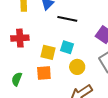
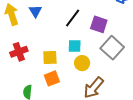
black line: (67, 19) -> (73, 18), moved, turned -48
cyan square: (67, 47) -> (75, 46), moved

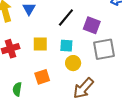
gray square: (112, 48) -> (104, 49), turned 35
yellow square: (50, 57) -> (40, 44), moved

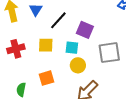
black line: (66, 18) -> (58, 20), moved
purple square: (92, 25) -> (85, 30), moved

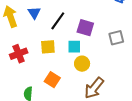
gray square: (109, 53) -> (116, 38), moved, size x0.7
orange square: (47, 78) -> (52, 80), turned -35

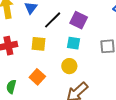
purple square: (85, 28) -> (79, 20), moved
cyan square: (74, 47) -> (73, 43), moved

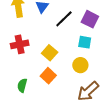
yellow square: (38, 44) -> (50, 53), moved, turned 35

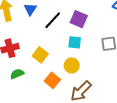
orange square: (48, 76) -> (52, 80), moved
green semicircle: (22, 85) -> (17, 74), moved, turned 56

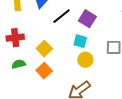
yellow circle: (72, 65) -> (85, 60), moved
orange square: (52, 80) -> (44, 71), moved

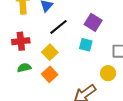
black line: (62, 16) -> (58, 27), moved
yellow circle: (85, 60) -> (108, 73), moved

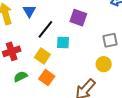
cyan square: (86, 45) -> (63, 43), moved

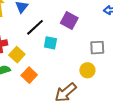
yellow square: (42, 56) -> (17, 55), moved

